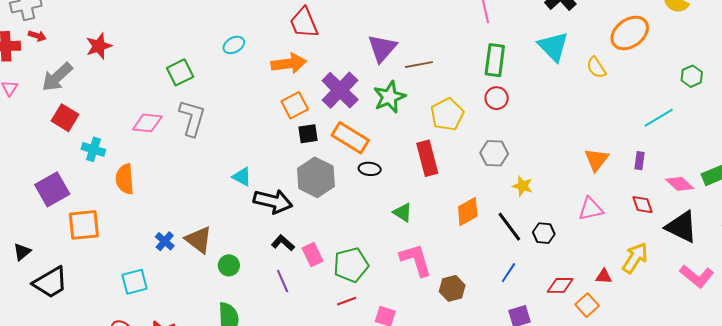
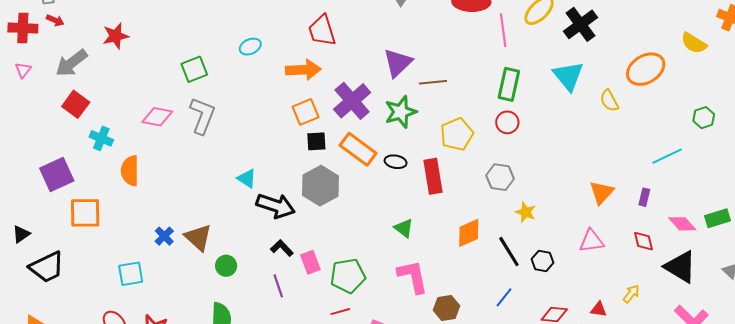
black ellipse: (370, 169) -> (396, 162), moved
yellow arrow: (635, 258) -> (631, 294), size x0.6

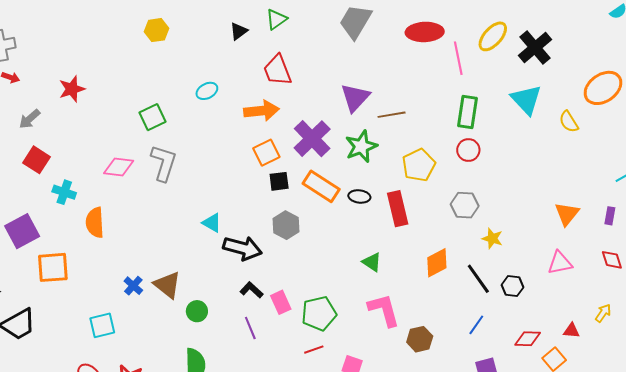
gray arrow: (71, 63) -> (30, 119), size x0.7
gray hexagon: (321, 186) -> (286, 225), size x0.7

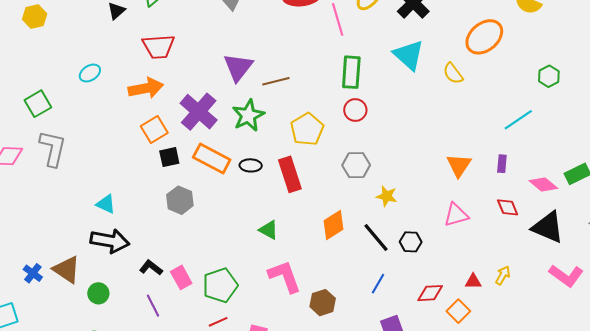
red trapezoid: (277, 70) -> (158, 47), turned -68
black arrow: (243, 248) -> (110, 241), moved
yellow arrow: (603, 313) -> (503, 275), moved

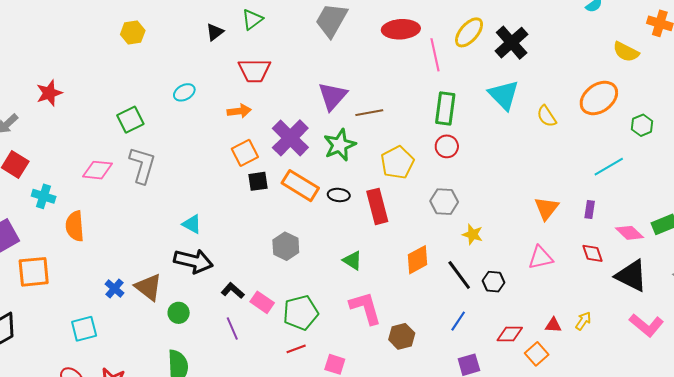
orange ellipse: (484, 37) -> (599, 98), moved
orange arrow: (146, 88) -> (239, 111), size x0.7
gray hexagon: (180, 200) -> (286, 246), moved
pink rectangle: (181, 277) -> (262, 302), turned -30

